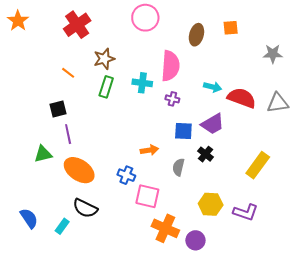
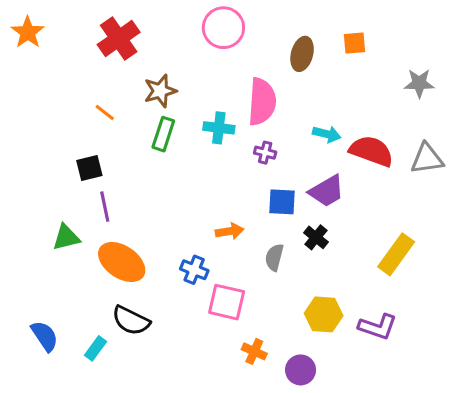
orange cross: (165, 228) -> (254, 351), size x0.6

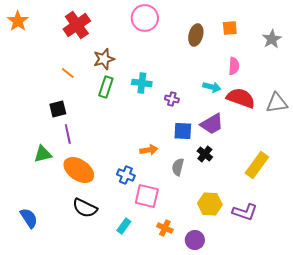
gray star: (419, 83) -> (272, 39), moved, turned -30
pink semicircle: (262, 102) -> (234, 66), moved, size x0.6
cyan rectangle: (95, 348) -> (124, 226), moved

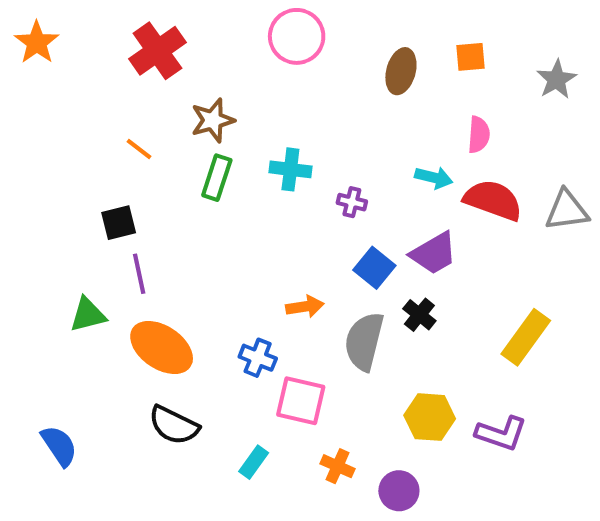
blue square: (183, 131) -> (374, 268), turned 36
gray semicircle: (178, 167) -> (364, 341), size x1.6

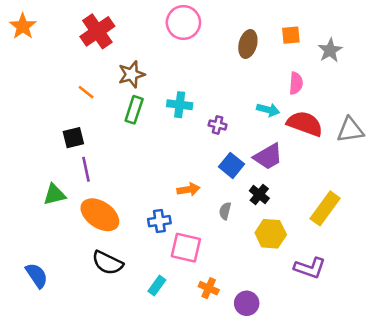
gray star: (557, 79) -> (330, 50), moved
gray semicircle: (364, 341) -> (225, 211), size x0.5
blue cross: (258, 358) -> (159, 221), turned -30
yellow hexagon: (430, 417) -> (271, 234), moved

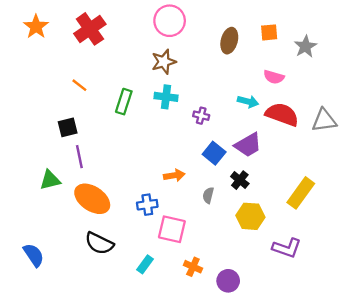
orange star: (23, 26) -> (36, 27), moved
brown star: (132, 74) -> (164, 62), moved
pink semicircle: (296, 83) -> (274, 77), turned 102

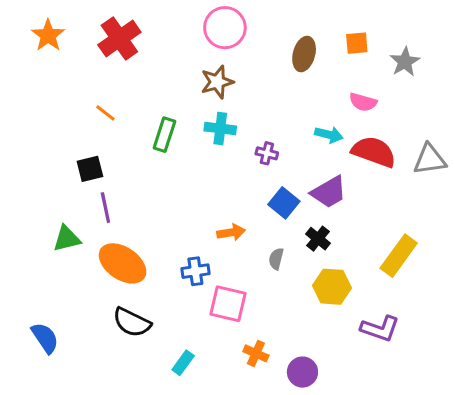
cyan rectangle: (145, 264) -> (183, 363), moved

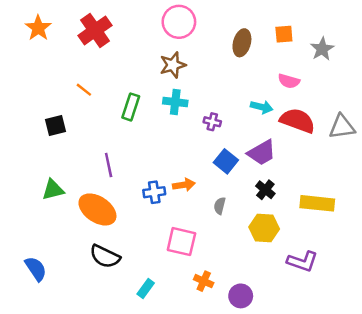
black square: (90, 169) -> (55, 126), moved
purple line: (105, 208) -> (109, 165), moved
black cross: (318, 239) -> (265, 190), moved
yellow rectangle: (399, 256) -> (317, 203), turned 60
blue cross: (195, 271) -> (154, 192), moved

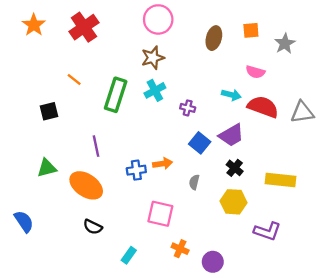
cyan cross: (175, 102) -> (155, 90), turned -35
green rectangle: (131, 107) -> (116, 95), size x1.4
black semicircle: (105, 256) -> (93, 227), size x0.7
blue semicircle: (36, 269) -> (24, 221), moved

